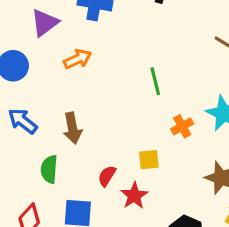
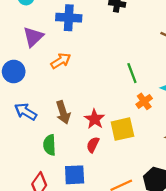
green line: (155, 81) -> (132, 73), moved
yellow square: (149, 160) -> (122, 129), size x1.5
red star: (134, 196) -> (95, 119), moved

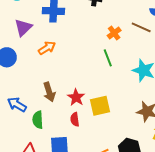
orange cross: (144, 101) -> (114, 33), moved
blue arrow: (26, 112) -> (17, 104), moved
red semicircle: (93, 145) -> (75, 119), turned -32

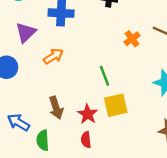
green line: (108, 58) -> (105, 76), moved
yellow square: (100, 106) -> (116, 105), moved

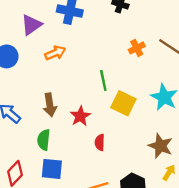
yellow square: (116, 105) -> (123, 103), moved, turned 30
green semicircle: (43, 140) -> (44, 140), moved
red semicircle: (86, 140) -> (100, 142), moved

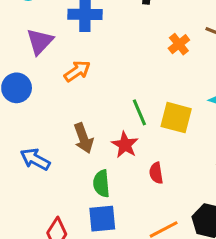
green line: (103, 81) -> (139, 112), moved
green semicircle: (44, 140) -> (101, 184), moved

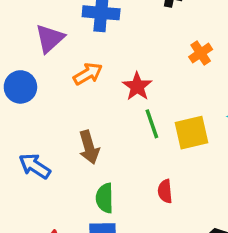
yellow square: (176, 118) -> (191, 133), turned -32
red star: (125, 145) -> (137, 86), moved

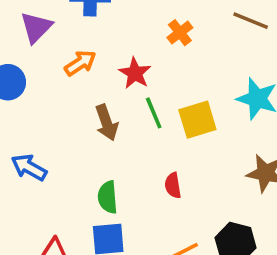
orange cross: (201, 53) -> (180, 33), moved
brown arrow: (89, 147) -> (107, 123), moved

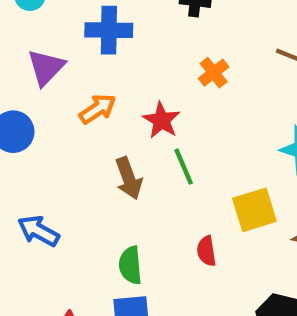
yellow square: (197, 120) -> (254, 210), moved

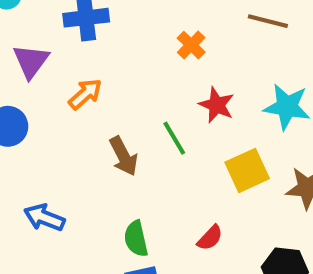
red star: (161, 120) -> (217, 105), moved
red semicircle: (206, 251) -> (210, 238), moved, turned -120

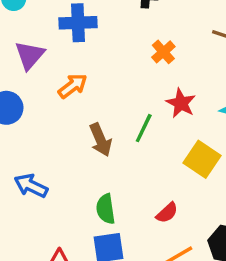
green line: (174, 138) -> (144, 128), turned 52
yellow square: (247, 170) -> (202, 159), turned -36

